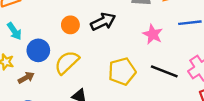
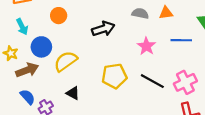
orange circle: (70, 25) -> (59, 16), moved
brown arrow: (26, 78) -> (27, 70), size x1.5

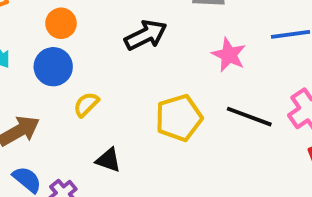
blue circle: (41, 47) -> (53, 67), moved
yellow semicircle: (66, 61) -> (86, 104), size x0.6

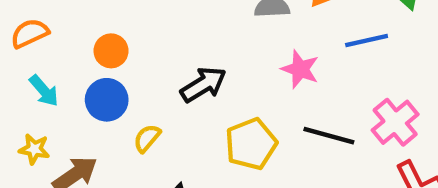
black arrow: (146, 35) -> (203, 84), moved

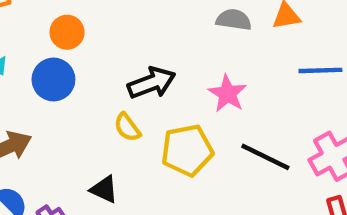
pink star: (300, 69) -> (227, 94), moved
yellow semicircle: (147, 138) -> (127, 127), moved, turned -88

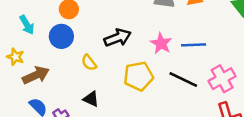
blue line: (320, 70) -> (194, 45), moved
yellow semicircle: (127, 127) -> (89, 63), moved

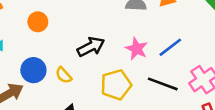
blue circle: (61, 36) -> (33, 70), moved
blue line: (194, 45) -> (170, 47), turned -30

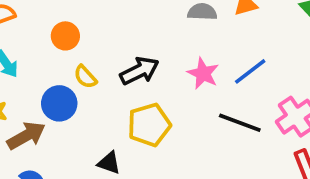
yellow semicircle: (64, 75) -> (85, 77), moved
yellow pentagon: (116, 85) -> (149, 125), moved

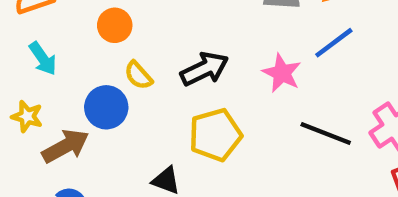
blue line: (250, 71) -> (334, 43), moved

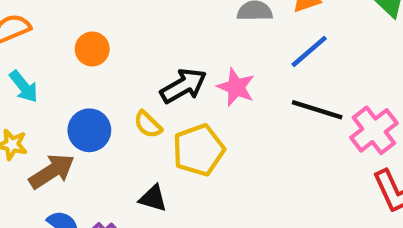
pink star: (282, 73) -> (236, 87), moved
yellow semicircle: (138, 75) -> (148, 124), moved
black line: (326, 134) -> (317, 110), moved

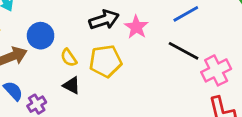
yellow semicircle: (148, 124) -> (69, 58), moved

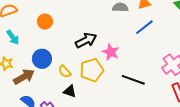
pink star: (136, 27) -> (111, 52), moved
black line: (184, 51) -> (133, 80), moved

